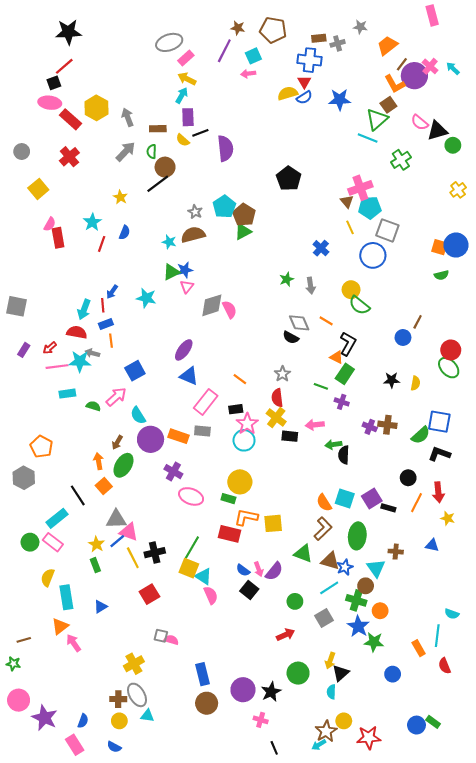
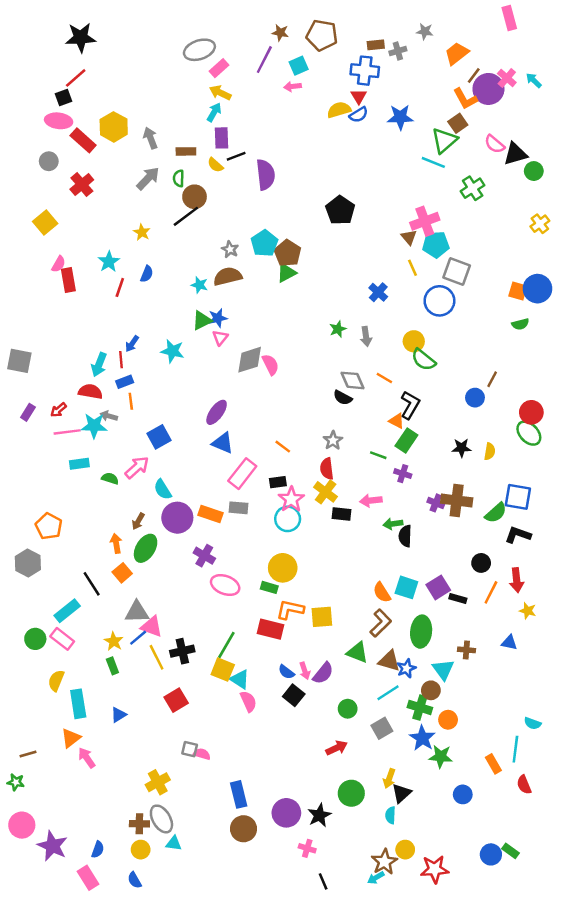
gray circle: (22, 152) -> (49, 161), moved
brown cross: (387, 425) -> (457, 501), size x1.4
blue semicircle: (114, 747) -> (134, 880), turned 32

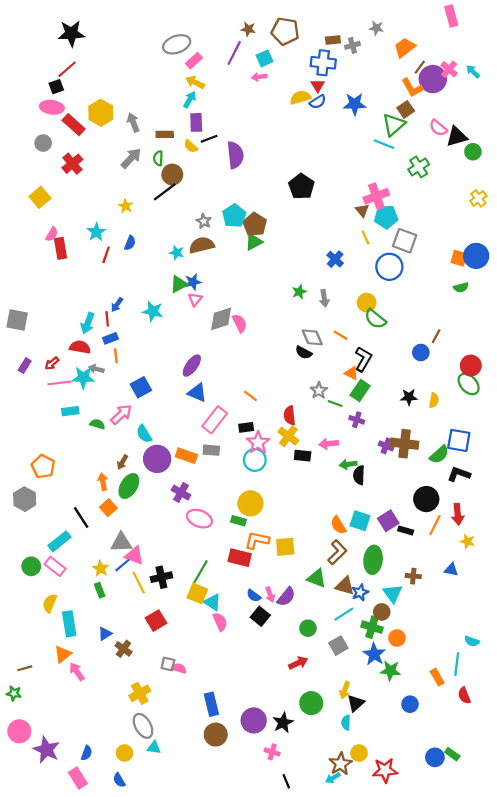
gray star: (333, 440) -> (319, 391), moved
black circle: (481, 563) -> (426, 499), size x1.5
brown cross: (139, 824) -> (123, 649), moved, turned 35

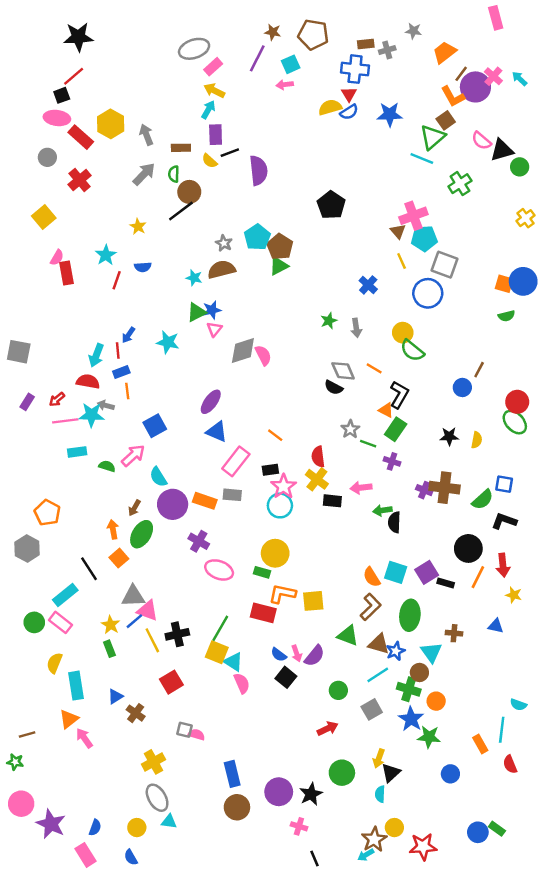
blue semicircle: (130, 243) -> (143, 267), turned 64
blue square: (459, 440) -> (504, 484), size x0.7

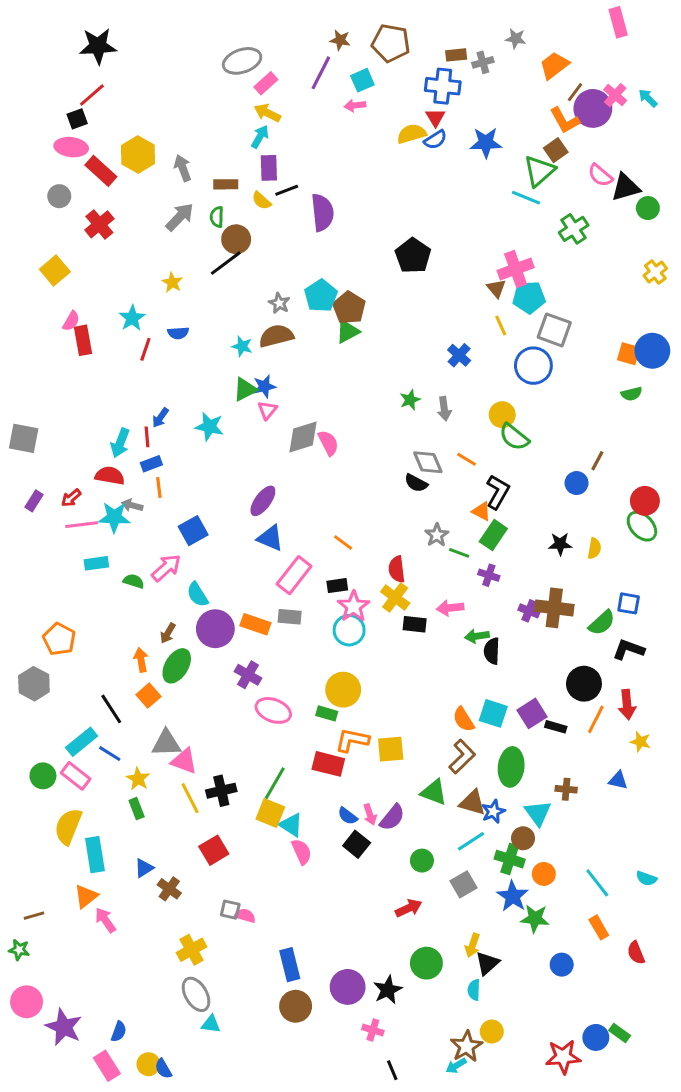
blue line: (134, 621) -> (110, 754), moved, turned 72
yellow semicircle: (55, 663) -> (68, 826), size x1.4
cyan line: (502, 730) -> (597, 883), moved, turned -45
yellow circle: (137, 828) -> (148, 1064), moved
red star: (423, 847) -> (563, 1057), moved

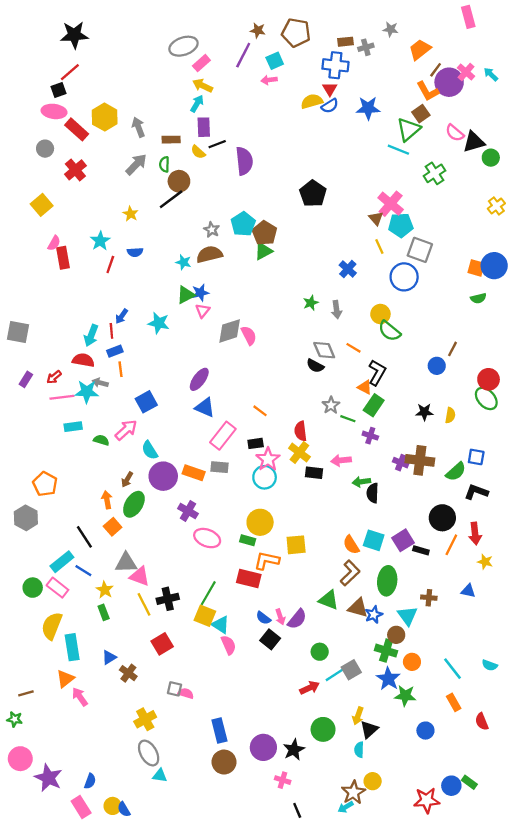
pink cross: (516, 269) -> (391, 204), turned -30
yellow square: (391, 749) -> (296, 545), moved
cyan line: (471, 841) -> (335, 674), moved

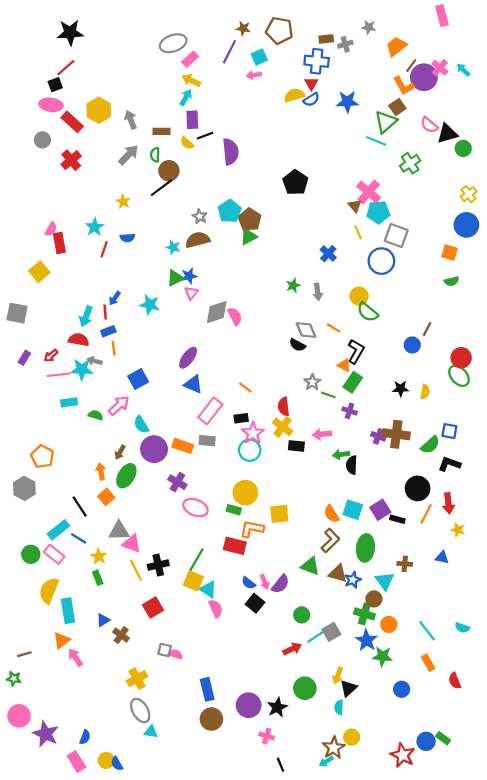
yellow square: (42, 205) -> (39, 272), moved
blue circle: (494, 266) -> (466, 225), moved
red star: (427, 800) -> (403, 755), turned 30

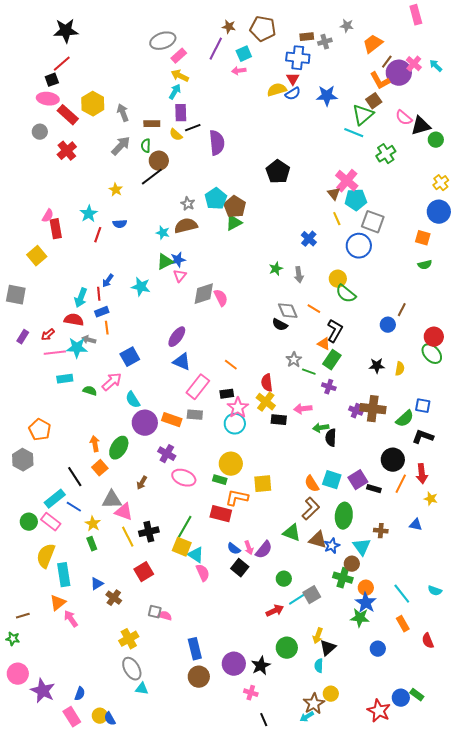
brown arrow: (120, 452) -> (142, 483), moved
blue star: (367, 640) -> (366, 603), moved

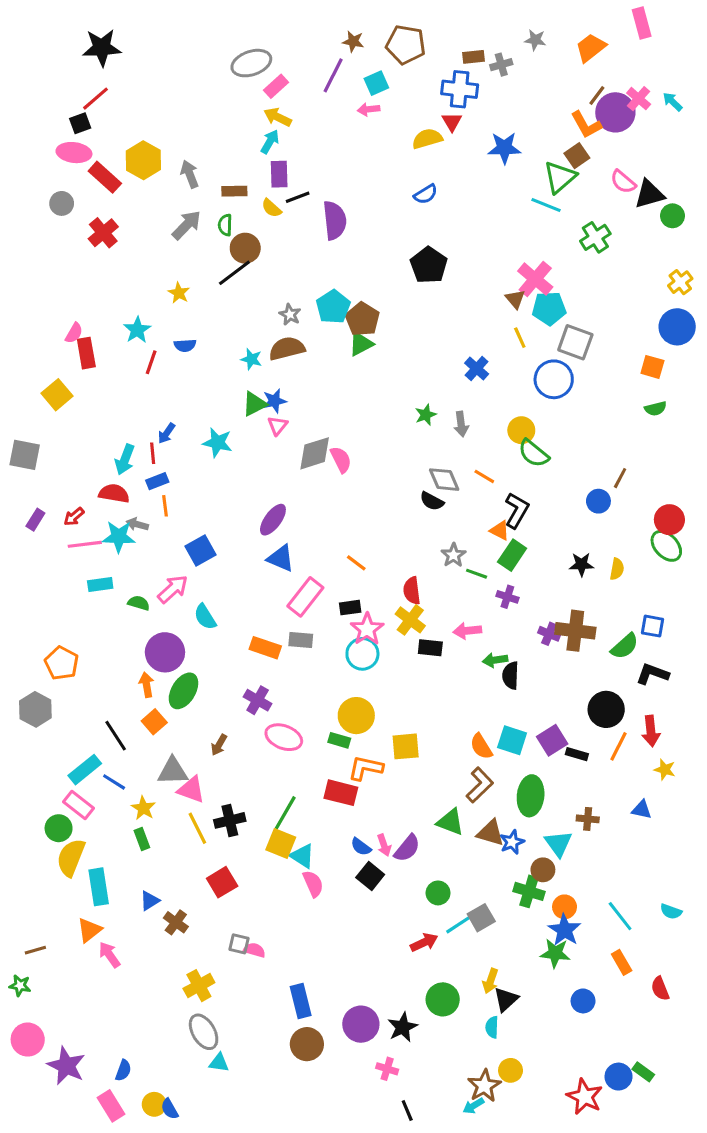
orange trapezoid: (373, 44) -> (591, 48), moved
blue semicircle: (293, 94) -> (426, 194), moved
purple circle: (145, 423) -> (165, 652), moved
green circle: (29, 522) -> (59, 828), moved

